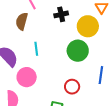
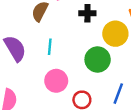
pink circle: (27, 77) -> (56, 81), moved

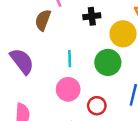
cyan line: (50, 47) -> (70, 59), moved

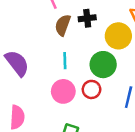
brown semicircle: (43, 20) -> (63, 25), moved
red circle: (97, 106) -> (91, 89), moved

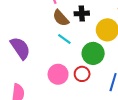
brown semicircle: (63, 25) -> (61, 18), turned -66
cyan line: (65, 61) -> (64, 39), moved, turned -56

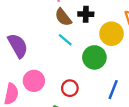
pink circle: (58, 74) -> (34, 81), moved
red circle: (82, 74) -> (70, 88), moved

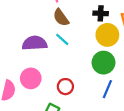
black cross: (86, 14) -> (101, 13), moved
purple semicircle: (18, 46) -> (35, 43), moved, turned -65
green circle: (94, 57) -> (103, 63), moved

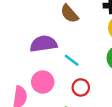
cyan line: (62, 39) -> (72, 60), moved

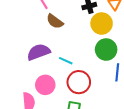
red circle: (81, 87) -> (79, 82), size x1.5

